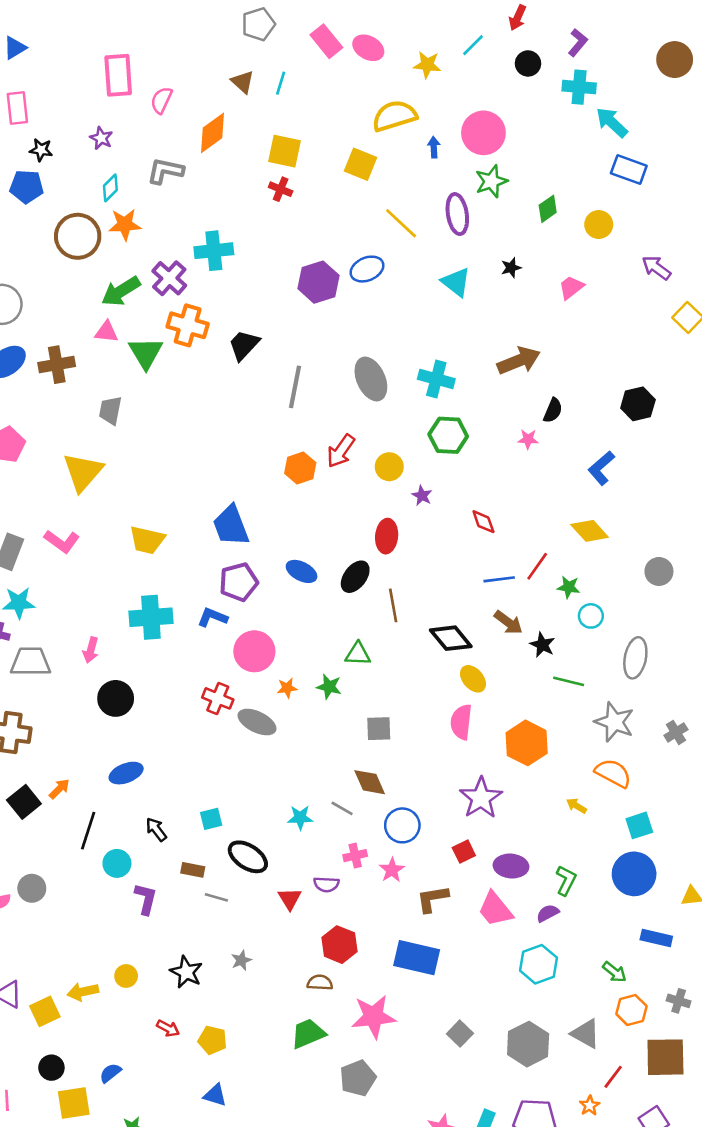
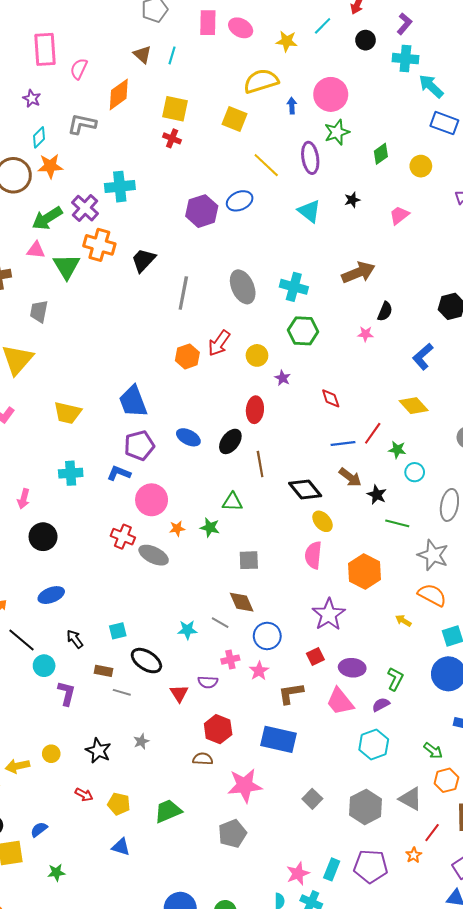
pink rectangle: (326, 41) -> (208, 23), turned 40
cyan cross: (151, 617) -> (71, 473), size x0.7
black line: (88, 831) -> (22, 640), turned -68
green trapezoid: (308, 1034) -> (168, 811), moved

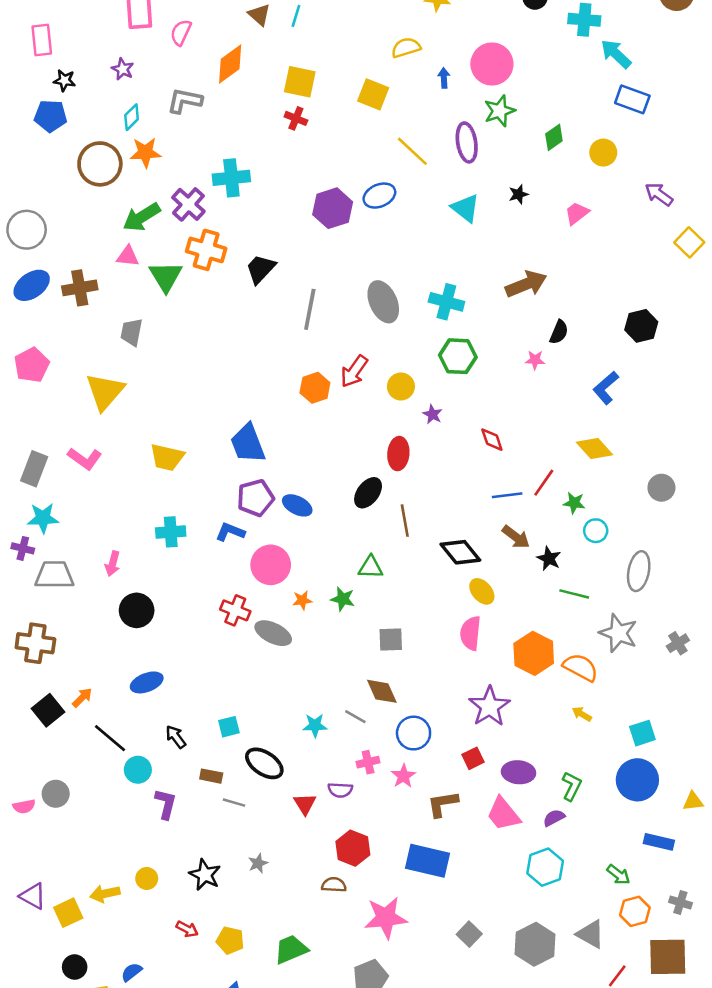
yellow semicircle: (261, 81) -> (406, 48), size x0.7
blue ellipse: (188, 437) -> (297, 505), moved
orange semicircle: (432, 595) -> (580, 667), moved

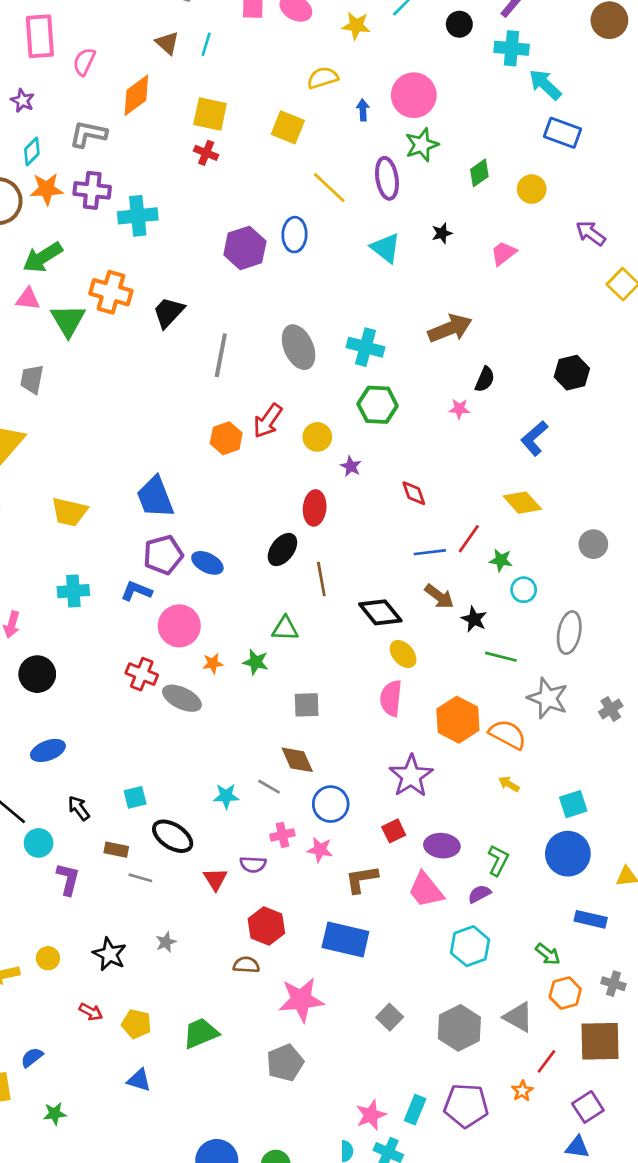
blue ellipse: (379, 196) -> (295, 235), turned -64
purple cross: (188, 204) -> (92, 190), moved, turned -36
pink star: (403, 776) -> (320, 850), turned -30

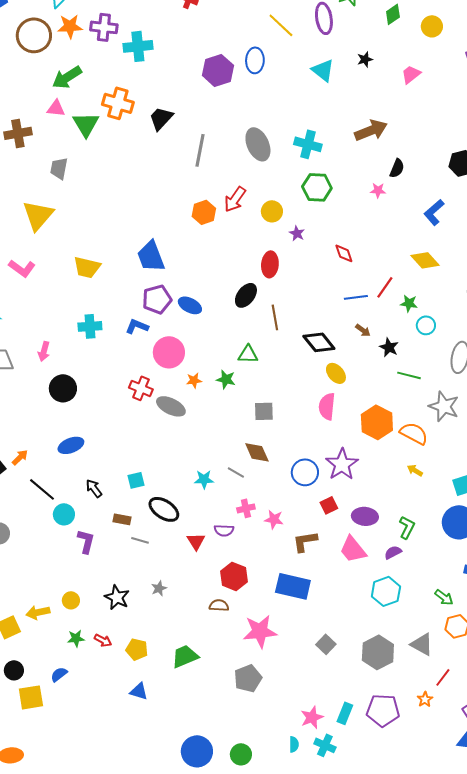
brown arrow: (439, 596) -> (363, 330), size x0.7
blue circle: (331, 804) -> (305, 472), moved
green star: (55, 1114) -> (76, 638), moved

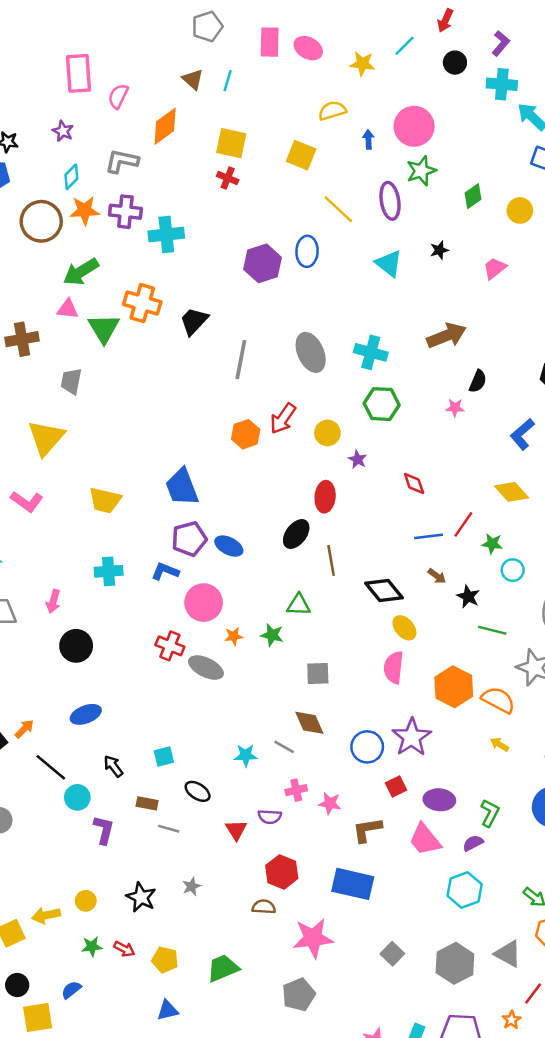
black ellipse: (164, 509) -> (198, 791), size x0.7
blue triangle: (139, 691) -> (168, 1010), turned -30

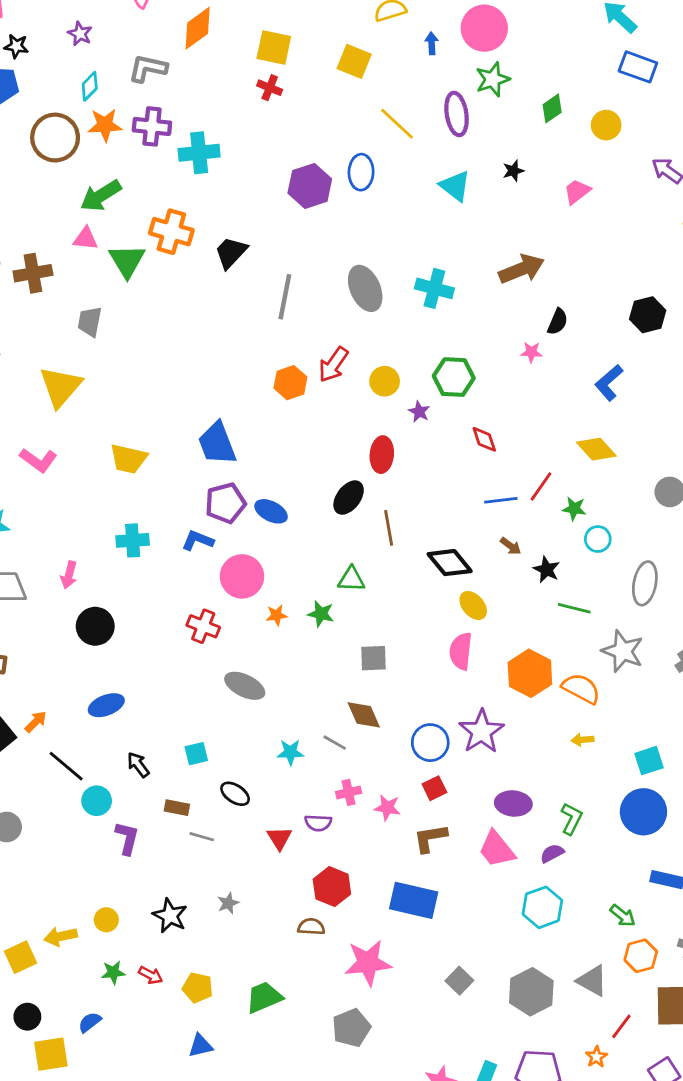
green hexagon: (382, 404) -> (454, 377), moved
gray ellipse: (206, 667) -> (245, 686), moved
yellow arrow: (499, 744) -> (583, 740), turned -36
red square: (396, 787) -> (434, 788), moved

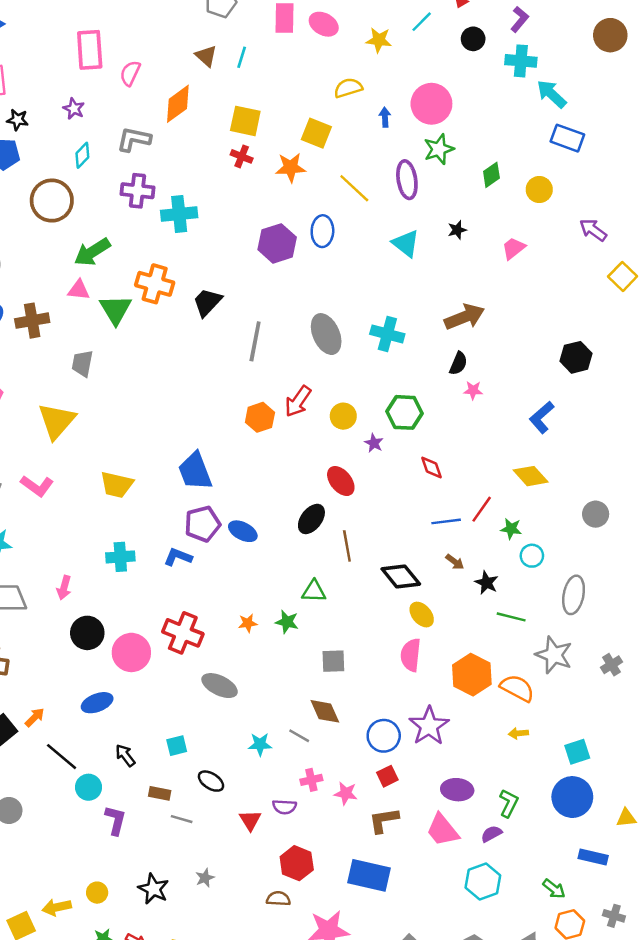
orange star: (105, 125) -> (291, 167), moved
black semicircle: (558, 322) -> (458, 363), moved
red ellipse: (382, 455) -> (341, 481), turned -44
pink circle: (242, 576) -> (131, 652), moved
red cross: (203, 626) -> (183, 633), size x1.4

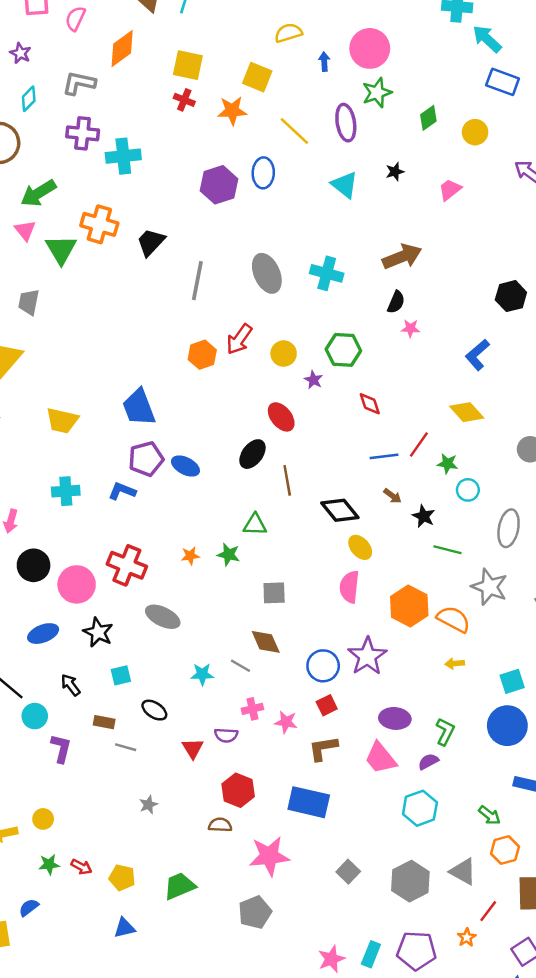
pink triangle: (79, 290) -> (25, 230), turned 45
black star: (153, 889) -> (98, 632), moved

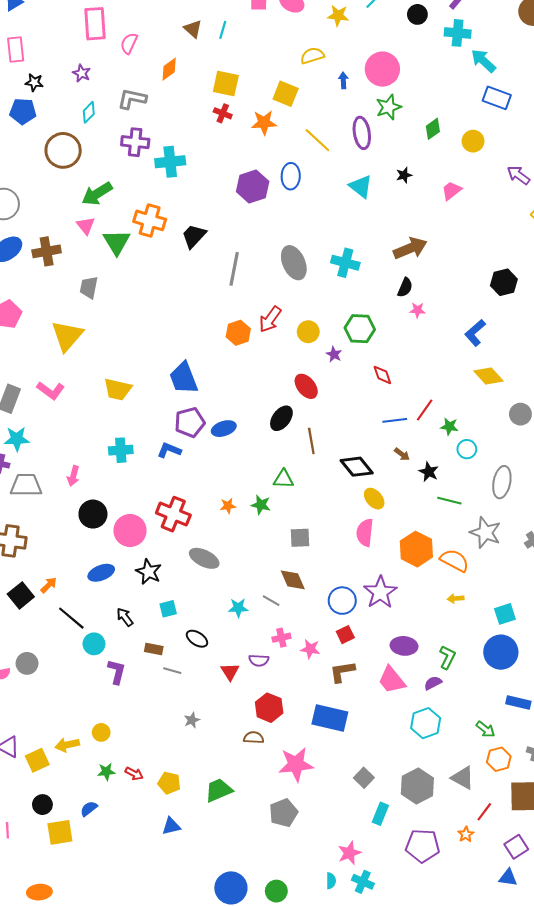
orange diamond: (122, 48) -> (169, 69), size x0.7
yellow diamond: (467, 412) -> (488, 376), moved
blue ellipse: (185, 466) -> (224, 429), turned -45
cyan rectangle: (371, 954) -> (380, 814), moved

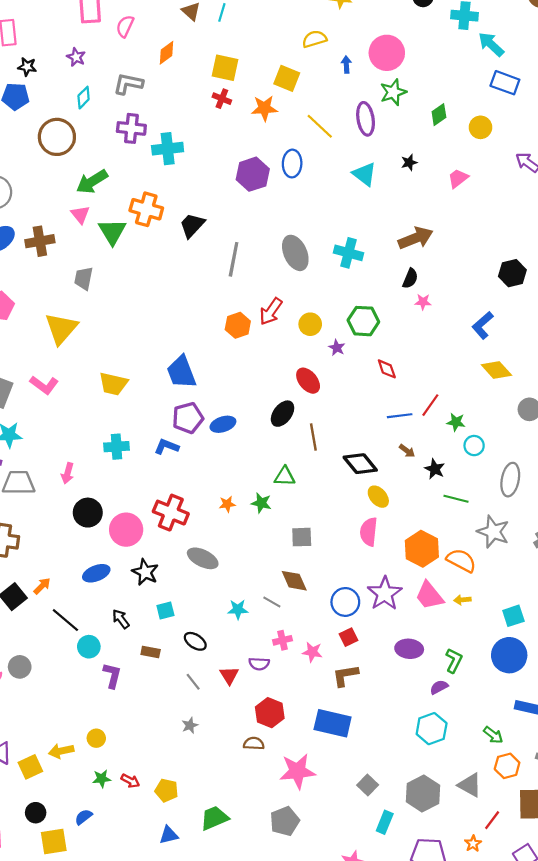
gray line: (172, 671) -> (193, 682), moved, turned 36
pink trapezoid: (392, 680) -> (429, 596), moved
green trapezoid: (219, 790) -> (214, 818), moved

